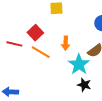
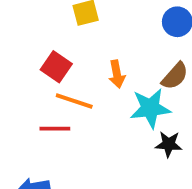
red line: (14, 44) -> (55, 129), moved
cyan star: (79, 64) -> (150, 108), turned -30

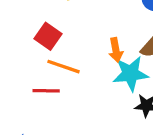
orange arrow: (117, 74) -> (116, 50), moved

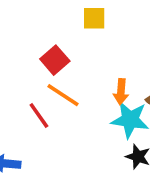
red line: (46, 91) -> (39, 116), turned 40

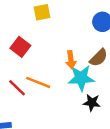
orange line: (63, 95) -> (38, 82), moved

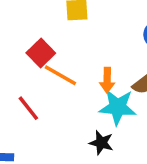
orange line: (38, 82) -> (60, 75), moved
black star: (92, 103) -> (101, 143), moved

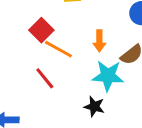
orange arrow: (107, 80) -> (99, 41), moved
red line: (28, 108) -> (45, 78), moved

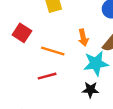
red square: (41, 30) -> (22, 33), moved
red line: (45, 78) -> (47, 76), turned -54

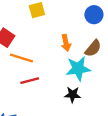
orange line: (53, 51) -> (21, 58), moved

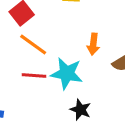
cyan star: (78, 69) -> (67, 73), moved

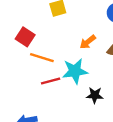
orange arrow: (93, 44) -> (88, 42), turned 63

